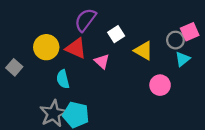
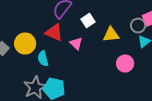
yellow circle: (46, 47) -> (25, 44), moved
yellow triangle: (143, 51) -> (111, 35), turned -36

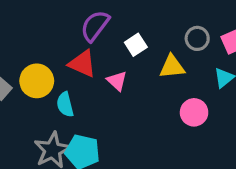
gray circle: (138, 26) -> (197, 38), moved

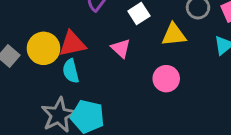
red triangle: (82, 64) -> (72, 44), moved, turned -36
pink circle: (194, 112) -> (166, 79), moved

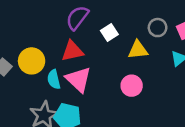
red triangle: (72, 44) -> (72, 51), moved
pink triangle: (121, 48) -> (79, 79), moved, size x1.6

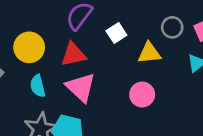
yellow circle: (32, 61) -> (29, 47), moved
cyan semicircle: (54, 79) -> (38, 86), moved

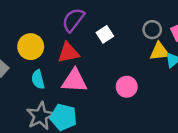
yellow triangle: (149, 53) -> (160, 51), moved
pink triangle: (81, 87) -> (74, 81), turned -40

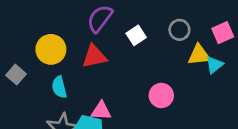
gray circle: (152, 30) -> (179, 30), moved
pink triangle: (74, 81) -> (101, 111), moved, size x0.7

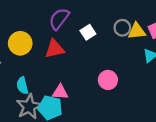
yellow triangle: (199, 55) -> (137, 31), moved
cyan semicircle: (59, 87) -> (22, 86), moved

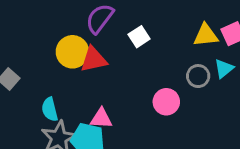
gray circle: (122, 28) -> (198, 76), moved
yellow circle: (20, 43) -> (72, 52), moved

